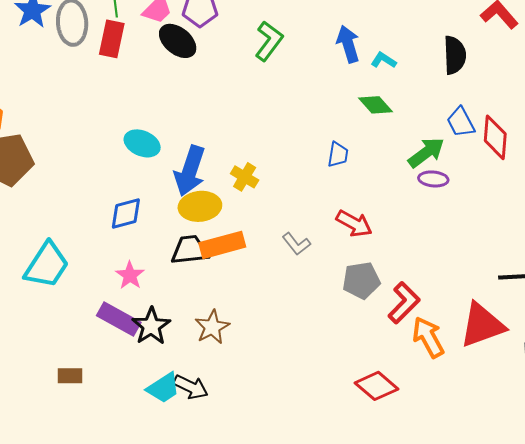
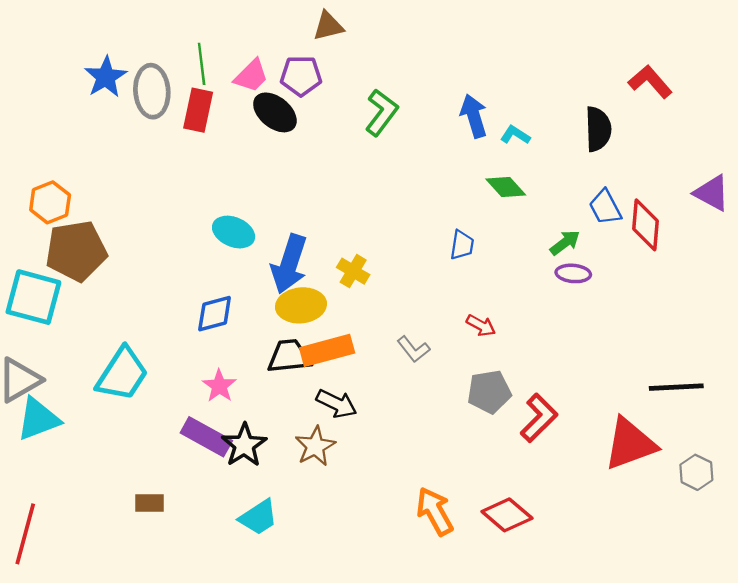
green arrow: (426, 153) -> (565, 243), size x0.7
red arrow: (354, 224) -> (481, 326), size x0.7
orange arrow: (428, 337) -> (435, 511), moved
black arrow: (191, 387) -> (337, 404), moved

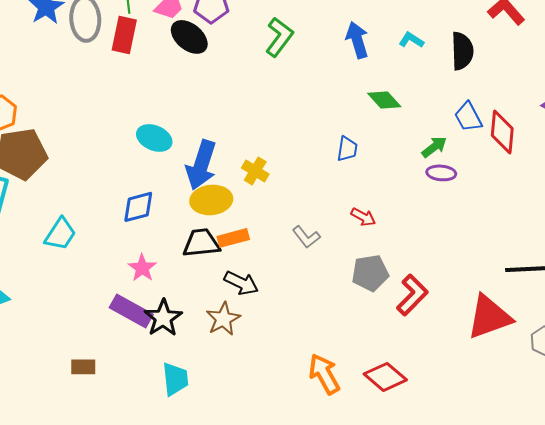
cyan L-shape: (515, 135) -> (411, 40), moved
orange rectangle: (327, 350) -> (233, 238), size x0.7
cyan trapezoid: (122, 374) -> (60, 234), moved, size x0.7
cyan trapezoid: (258, 517) -> (175, 379), turned -63

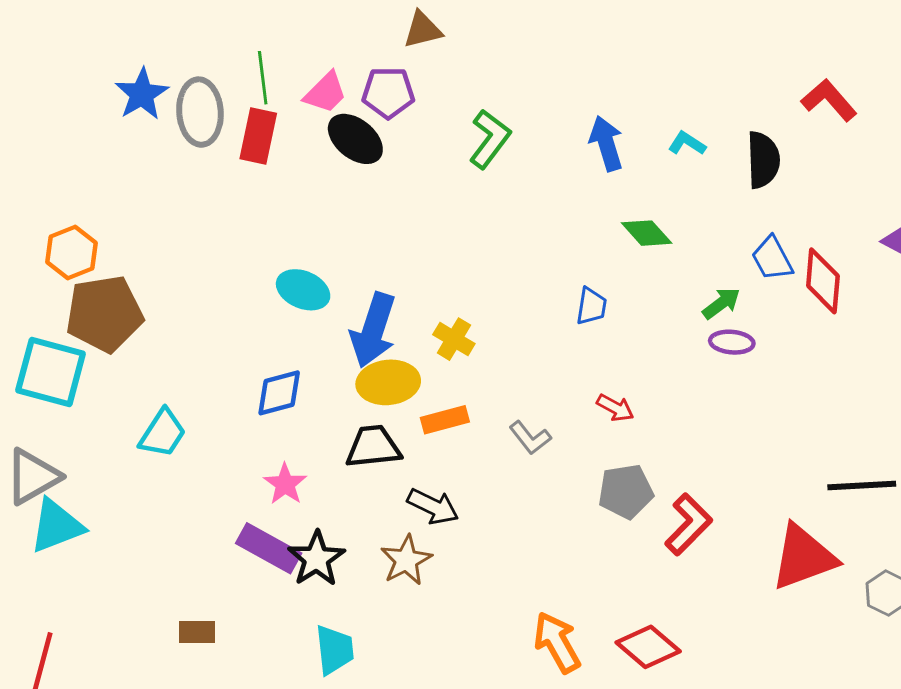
orange rectangle: (233, 238) -> (445, 420), moved

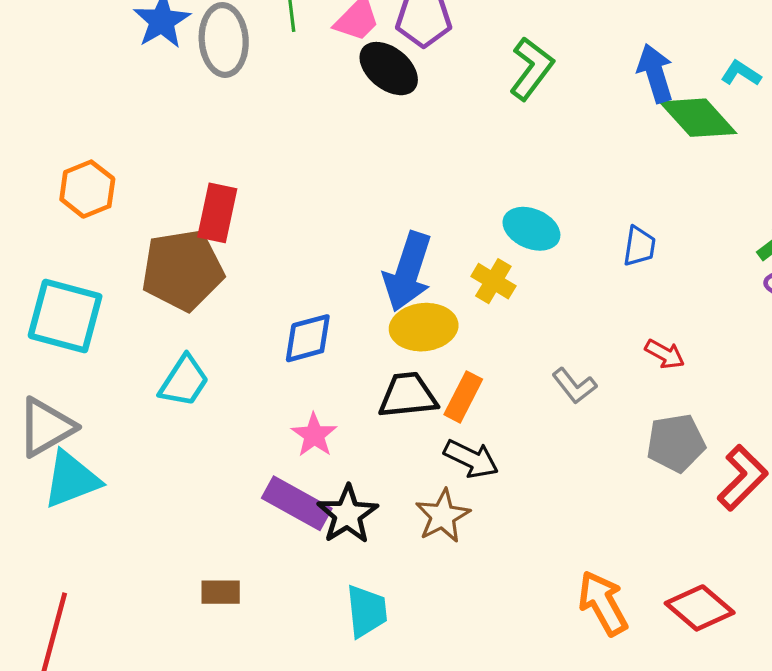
red rectangle: (258, 136) -> (217, 213), moved
green diamond: (647, 233) -> (698, 118), moved, size x1.4
cyan ellipse: (303, 290) -> (531, 229), moved
brown pentagon: (104, 314) -> (182, 270), moved
orange rectangle: (445, 420) -> (463, 397), moved, turned -48

